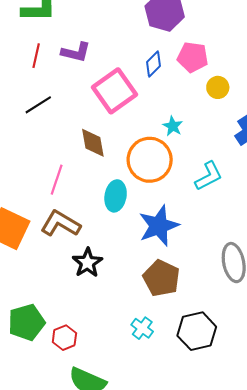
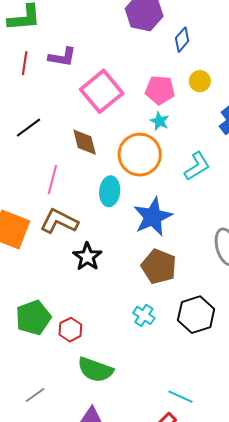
pink pentagon: (193, 57) -> (160, 90), moved
blue diamond: (154, 64) -> (182, 40), moved
black line: (38, 105) -> (29, 128), moved

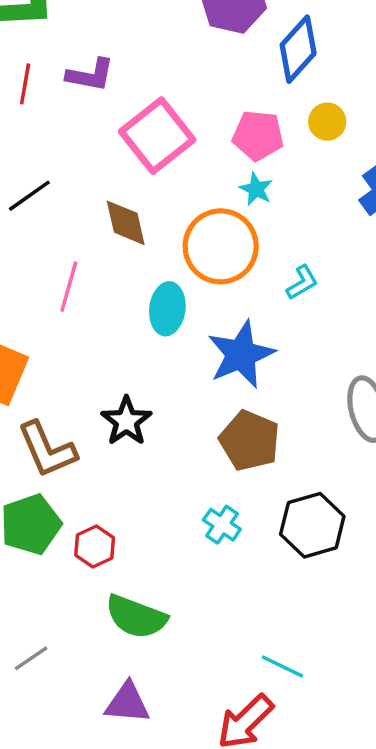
blue diamond: (182, 40) -> (298, 49), size x1.5
cyan L-shape: (197, 166) -> (302, 282), moved, size x0.7
brown L-shape: (59, 221) -> (47, 450), moved, turned -141

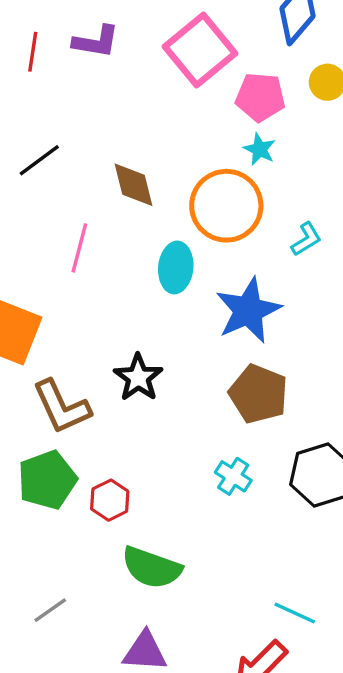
pink square: (157, 136) -> (200, 50), moved

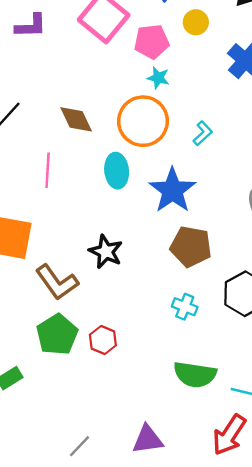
green semicircle: (152, 568) -> (195, 375), moved
gray line: (50, 610) -> (79, 446), moved

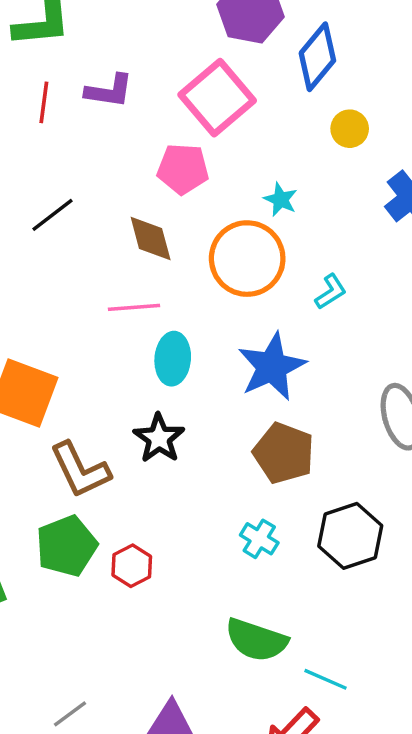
pink pentagon: (152, 42) -> (183, 169), moved
pink line: (48, 170) -> (134, 307), moved, turned 72
cyan ellipse: (117, 171) -> (173, 359), moved

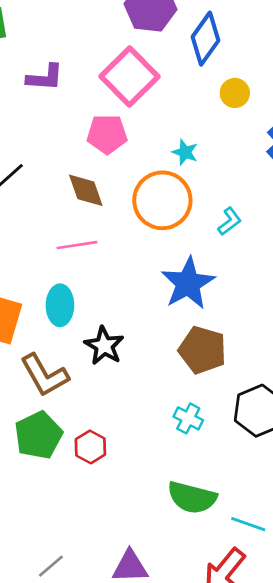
cyan ellipse: (173, 359) -> (60, 305), moved

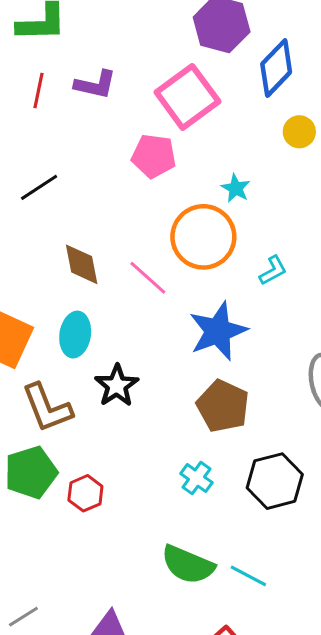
brown diamond: (86, 190) -> (82, 264), moved
pink line: (77, 245) -> (148, 278), moved, turned 42
cyan line: (248, 524) -> (248, 576), moved

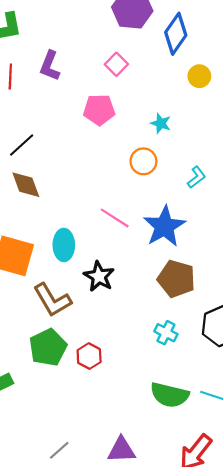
purple L-shape: (95, 85) -> (50, 66), turned 108
pink square: (187, 97) -> (116, 64), size x0.5
orange circle: (203, 237) -> (143, 161), size x0.6
brown diamond: (82, 264) -> (26, 185), moved
pink line: (148, 278) -> (115, 218), moved

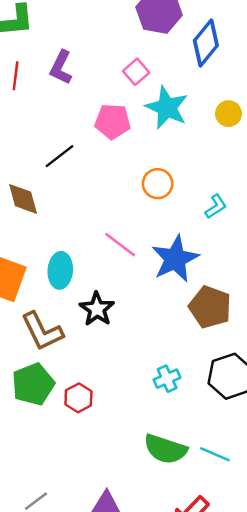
yellow circle: (199, 76) -> (228, 114), moved
cyan star: (161, 123) -> (167, 108), moved, size x1.8
black line: (22, 145) -> (60, 156), moved
brown pentagon: (176, 279) -> (210, 307), moved
cyan cross: (166, 333) -> (167, 379), turned 35

